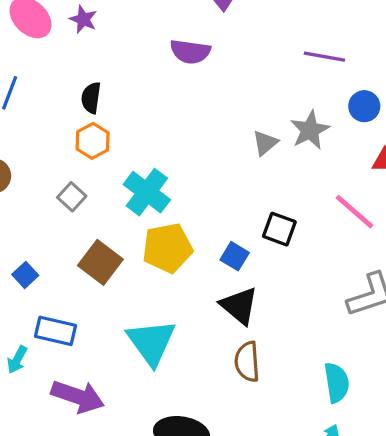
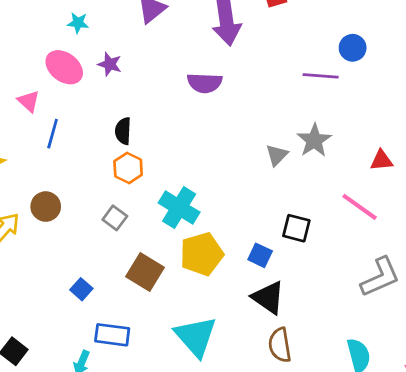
blue circle: (364, 106) -> (353, 48), moved

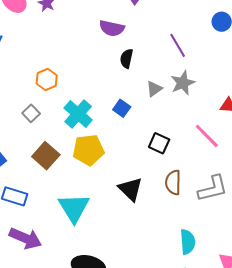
purple line: (321, 76) -> (178, 45), moved, turned 45
black semicircle: (123, 131) -> (126, 59), moved
blue square: (260, 255) -> (122, 108), moved
brown semicircle: (280, 345) -> (173, 182), moved

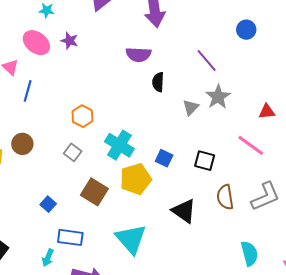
blue square: (122, 108) -> (164, 158), moved

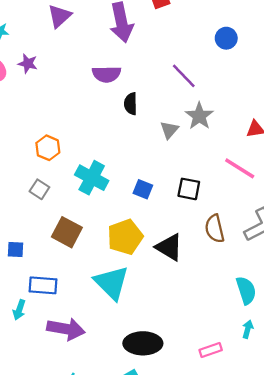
yellow pentagon: (136, 179) -> (125, 237), moved
blue square: (48, 204) -> (15, 249), turned -35

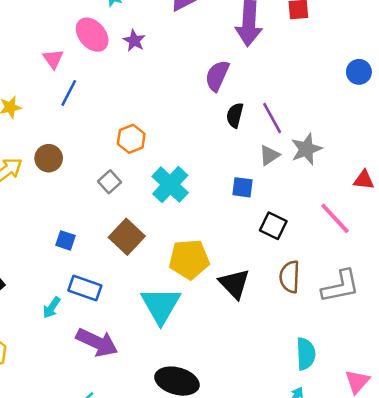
purple semicircle: (106, 74) -> (217, 76), turned 100
purple line: (184, 76) -> (272, 118), moved
blue square: (143, 189) -> (242, 187), moved, turned -30

